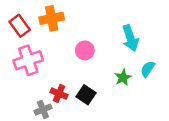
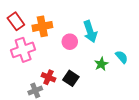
orange cross: (52, 18) -> (42, 26), moved
cyan arrow: (130, 38) -> (90, 32), moved
cyan semicircle: (148, 69) -> (122, 57), turned 104

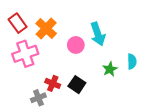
orange cross: (42, 26) -> (46, 29), turned -36
cyan semicircle: (122, 57) -> (132, 61), turned 40

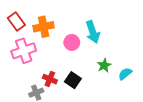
orange cross: (46, 29) -> (44, 27), turned 36
cyan semicircle: (132, 61) -> (125, 74), moved, turned -128

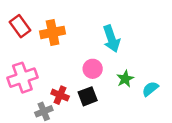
pink circle: (72, 42) -> (93, 69), moved
pink cross: (24, 51) -> (22, 78), moved
black square: (73, 80) -> (88, 96), turned 35

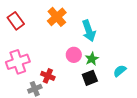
orange cross: (53, 32) -> (57, 17), moved, turned -30
green star: (125, 79) -> (92, 59), moved
black square: (88, 96) -> (90, 78), moved

